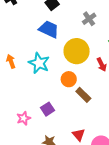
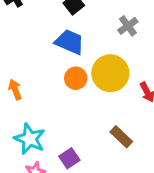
cyan star: (39, 63) -> (30, 139), moved
orange circle: (69, 79) -> (76, 78), moved

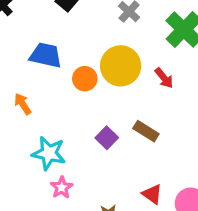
blue trapezoid: (70, 42) -> (46, 55), moved
purple square: (69, 158) -> (107, 138), moved

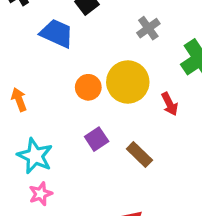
blue trapezoid: (46, 55) -> (57, 33), moved
purple square: (107, 138) -> (97, 139), moved

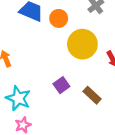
orange circle: (88, 87) -> (59, 18), moved

